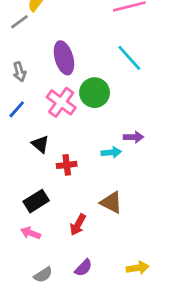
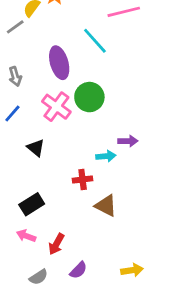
cyan line: (129, 58) -> (95, 41), moved
red cross: (67, 165) -> (83, 179), moved
red arrow: (78, 225) -> (56, 244), moved

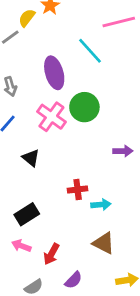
cyan arrow: (106, 156) -> (101, 205), moved
brown triangle: (106, 206) -> (104, 243), moved

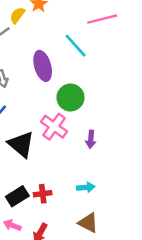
pink cross: (51, 117) -> (54, 127), moved
purple arrow: (123, 151) -> (91, 139), moved, turned 96
black triangle: (31, 158) -> (21, 144), size x1.6
red cross: (78, 190) -> (43, 194), moved

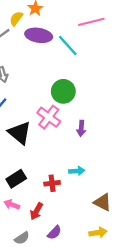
purple ellipse: (43, 66) -> (39, 35), moved, turned -65
red cross: (43, 194) -> (52, 183), moved
brown triangle: (88, 223) -> (103, 202), moved

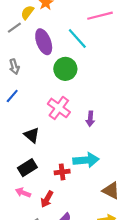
purple ellipse: (39, 35) -> (44, 42), moved, turned 60
green circle: (63, 91) -> (65, 69), moved
black triangle: (20, 133) -> (32, 135), moved, size x0.7
cyan arrow: (77, 171) -> (86, 160), size x1.6

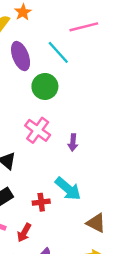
cyan arrow: (86, 160) -> (68, 189), turned 45

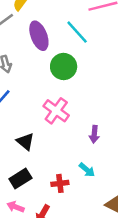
purple arrow: (73, 142) -> (94, 134), moved
cyan arrow: (68, 189) -> (87, 170), size x0.6

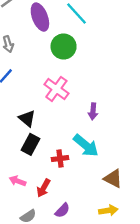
cyan arrow: (87, 170) -> (86, 146), size x1.6
black rectangle: (20, 179) -> (31, 144), moved, turned -30

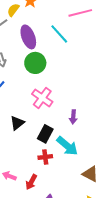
green circle: (64, 47) -> (35, 63), moved
black triangle: (27, 118) -> (17, 123), turned 42
black rectangle: (31, 144) -> (45, 134), moved

